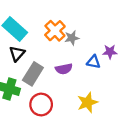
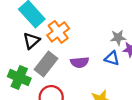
orange cross: (55, 31) -> (58, 32), moved
gray star: (72, 38) -> (118, 38), moved

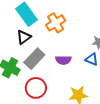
orange cross: (58, 32) -> (56, 23), moved

